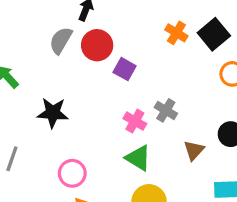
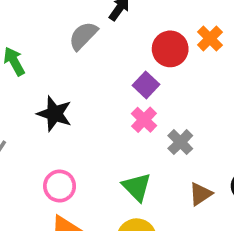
orange cross: (176, 33) -> (210, 39), moved
red circle: (97, 45) -> (170, 49), moved
pink cross: (135, 121) -> (144, 120), moved

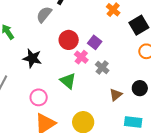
red circle: (170, 49) -> (69, 40), moved
purple square: (146, 85) -> (95, 42), moved
green triangle: (137, 187) -> (68, 81), moved

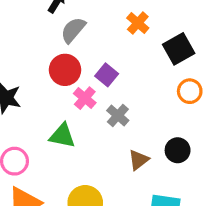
gray semicircle: (44, 14) -> (73, 30), moved
green triangle: (68, 81) -> (62, 136), turned -30

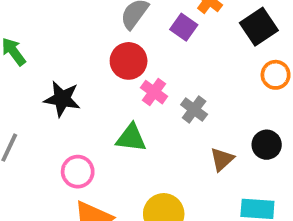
purple square: (107, 75) -> (184, 27), moved

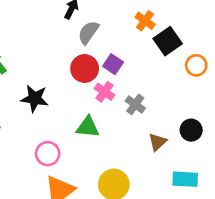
purple square: (184, 27) -> (113, 64), moved
black square: (259, 27) -> (168, 41), moved
orange circle: (276, 75) -> (196, 65), moved

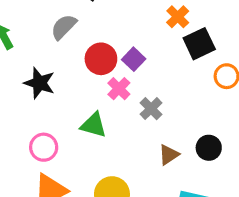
gray semicircle: (88, 32) -> (64, 27), moved

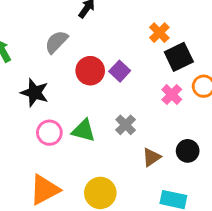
pink cross: (119, 89) -> (172, 94), moved
gray cross: (151, 109) -> (126, 125), moved
pink circle: (44, 147) -> (49, 133), moved

